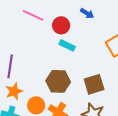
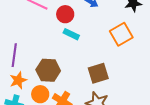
brown hexagon: (58, 81) -> (48, 70), moved

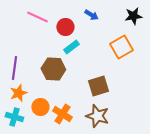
cyan rectangle: (71, 34) -> (71, 47), turned -63
brown hexagon: (48, 70) -> (53, 69), moved

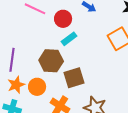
brown square: (98, 86) -> (74, 78), moved
orange circle: (40, 107) -> (37, 87), moved

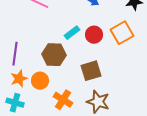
red circle: (63, 19) -> (94, 35), moved
brown square: (74, 78) -> (91, 71), moved

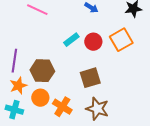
brown hexagon: (54, 55) -> (42, 71), moved
orange circle: (40, 81) -> (40, 98), moved

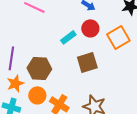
red circle: (93, 42) -> (90, 28), moved
brown square: (90, 78) -> (87, 62), moved

